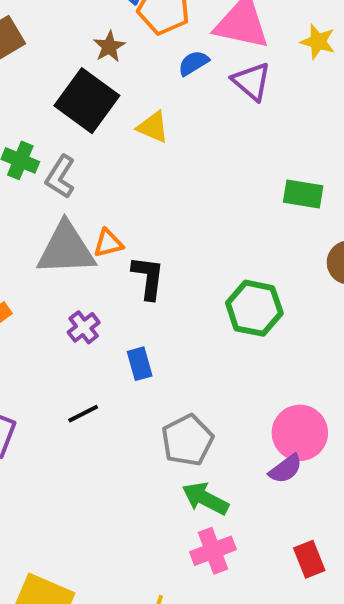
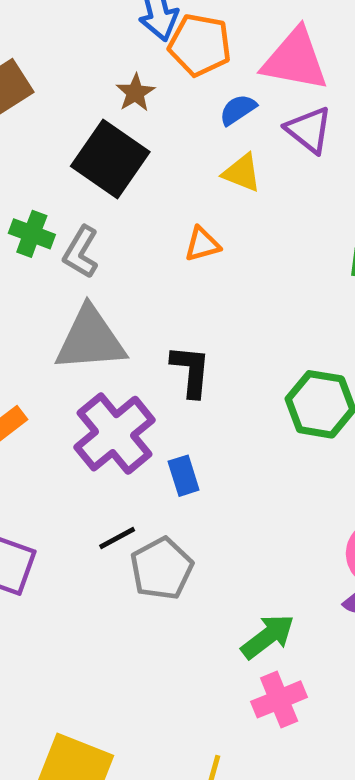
yellow triangle: (153, 127) -> (242, 173), moved
orange triangle: (108, 243) -> (202, 244), moved
purple cross: (84, 327) -> (115, 434), size x2.0
gray pentagon: (187, 440) -> (162, 569), moved
green arrow: (205, 499) -> (268, 637), turned 117

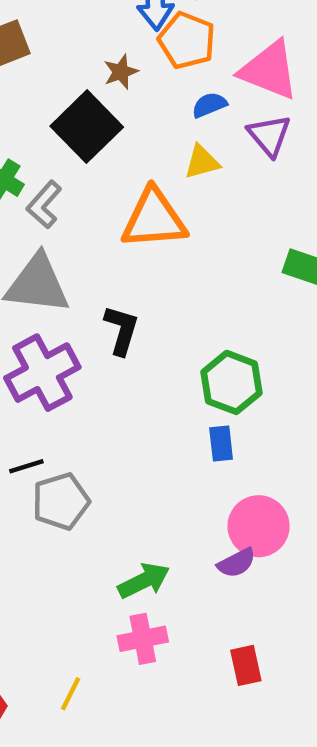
yellow triangle: (242, 173) -> (202, 162), turned -48
orange triangle: (202, 244) -> (154, 219), size x2.0
blue rectangle: (184, 476) -> (221, 444), moved

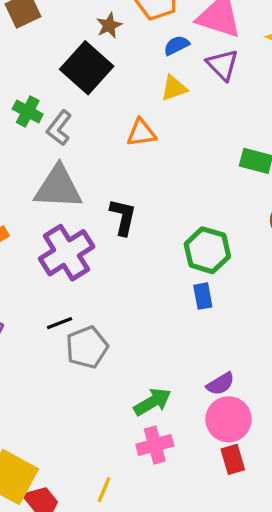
orange triangle: (154, 219) -> (141, 133), size x0.6
pink circle: (259, 526) -> (228, 419), moved

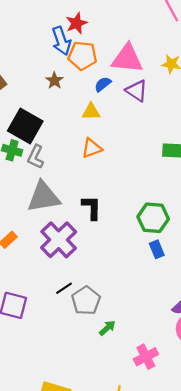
black square: (87, 68) -> (25, 126), moved
yellow triangle: (174, 88) -> (91, 112), moved, turned 30
green arrow: (153, 402) -> (107, 328), moved, size x0.7

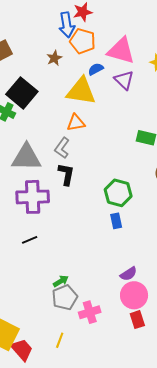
yellow triangle: (91, 112) -> (81, 91), size x1.8
gray L-shape: (36, 157) -> (62, 148), moved
purple cross: (59, 240) -> (33, 197), turned 32
gray pentagon: (86, 301) -> (65, 297), moved

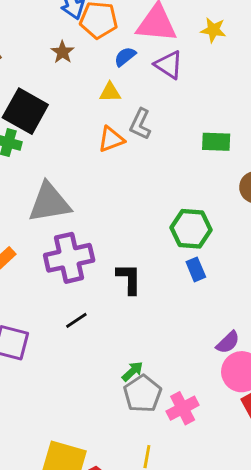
yellow triangle: (81, 91) -> (110, 92), size x0.5
gray L-shape: (62, 148) -> (140, 124), moved
black L-shape: (66, 174) -> (129, 279), moved

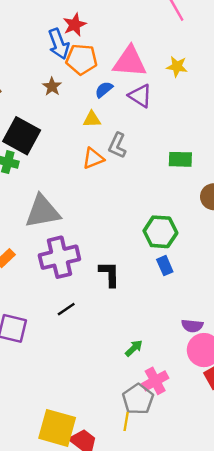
purple semicircle: (228, 342) -> (192, 326), turned 50
green arrow: (133, 371) -> (134, 348), moved
gray pentagon: (143, 394) -> (138, 399), moved

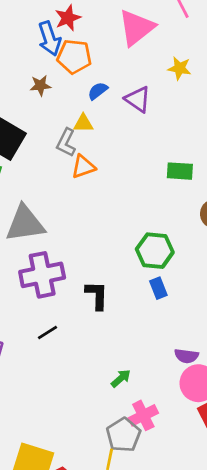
pink triangle: (130, 62) -> (136, 28), moved, turned -45
brown star: (52, 86) -> (40, 85), turned 30
gray L-shape: (117, 145) -> (66, 143), moved

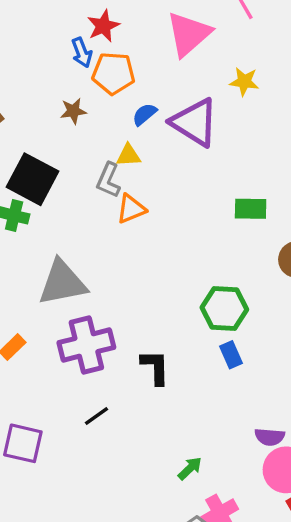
blue arrow: (49, 39) -> (82, 53), size x0.7
purple triangle: (138, 99) -> (195, 122), size x1.5

